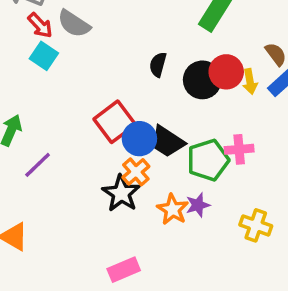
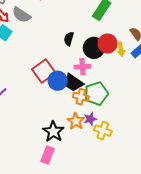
pink cross: (239, 149) -> (83, 67), moved
orange cross: (136, 172) -> (81, 97), moved, turned -35
black star: (121, 193) -> (53, 132), moved
yellow cross: (256, 225) -> (103, 131), moved
pink rectangle: (124, 270) -> (47, 155), turned -48

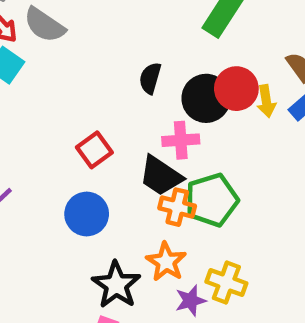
red square: (44, 71) -> (94, 150), size x0.7
blue circle: (58, 81) -> (87, 214), moved
purple star: (90, 119) -> (191, 301), moved

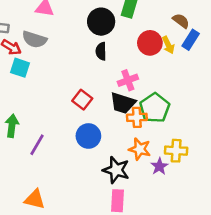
black circle: (206, 98) -> (101, 22), moved

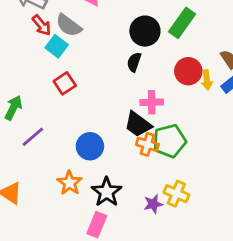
cyan square: (20, 68) -> (57, 46), moved
red square: (82, 100) -> (65, 83), moved
orange star: (140, 149) -> (70, 183), moved

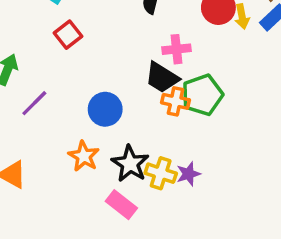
yellow cross: (176, 194) -> (161, 173), moved
pink rectangle: (97, 225) -> (121, 205), turned -70

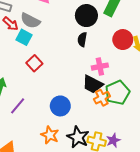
orange cross: (176, 101) -> (102, 98), turned -35

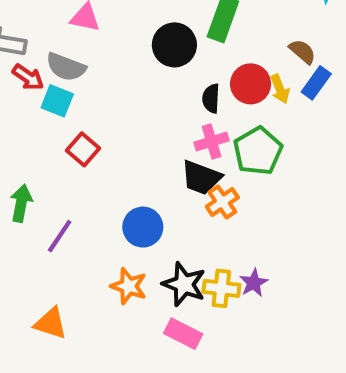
black semicircle: (82, 39) -> (211, 98), moved
green pentagon: (117, 93) -> (258, 151), moved

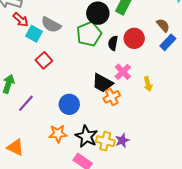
gray semicircle: (66, 67) -> (51, 25), moved
yellow arrow: (280, 89) -> (148, 84), moved
pink cross: (212, 142) -> (123, 72), moved, turned -35
green pentagon: (258, 151) -> (89, 34), moved
orange star: (129, 286) -> (58, 134), turned -30

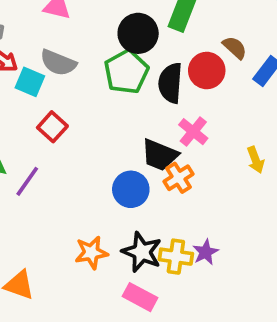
brown semicircle: (163, 25) -> (235, 48), moved
black semicircle: (113, 43) -> (170, 83), size x1.5
yellow arrow: (148, 84) -> (256, 160), moved
purple line: (26, 103) -> (27, 181), moved
blue circle: (69, 104) -> (131, 189), moved

